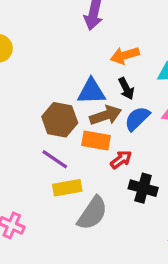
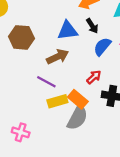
brown arrow: (106, 115) -> (58, 57), moved
brown hexagon: (60, 120) -> (21, 37), moved
orange rectangle: (96, 140) -> (78, 99), moved, turned 36

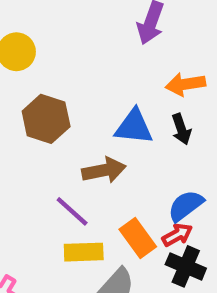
blue semicircle: (102, 47) -> (186, 206), moved
red arrow: (94, 77) -> (177, 235), moved
orange rectangle: (78, 99) -> (138, 238), moved

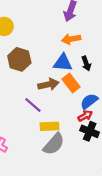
orange arrow: (185, 84) -> (71, 39), moved
orange rectangle: (138, 238) -> (71, 83), moved
yellow rectangle: (84, 252) -> (50, 126), moved

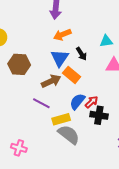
blue triangle: (63, 63) -> (60, 58), turned -48
blue semicircle: (89, 101) -> (77, 101), moved
gray semicircle: (54, 144) -> (69, 135), turned -80

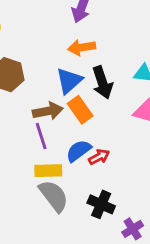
black arrow: (81, 54) -> (102, 83), size x1.5
purple line: (41, 103) -> (41, 136), moved, turned 30
black cross: (99, 115) -> (101, 204), moved

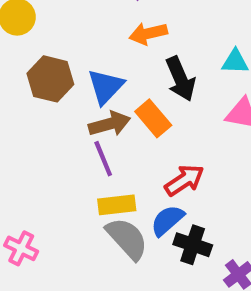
blue triangle: (69, 81) -> (106, 87), moved
blue semicircle: (79, 151) -> (167, 220), moved
red arrow: (99, 157) -> (184, 180), size x1.4

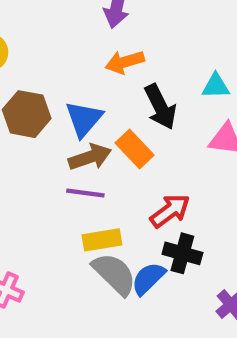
purple line: (103, 159) -> (85, 193), turned -57
blue semicircle: (167, 220) -> (148, 278), moved
black cross: (193, 245) -> (182, 253), moved

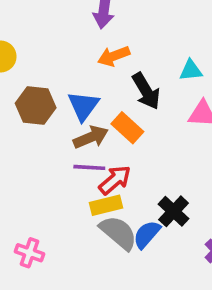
red arrow: (170, 211) -> (115, 180), moved
black cross: (182, 253) -> (174, 211), turned 32

